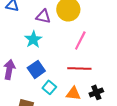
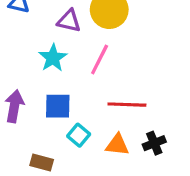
pink line: (80, 40) -> (100, 59), moved
blue square: (36, 69) -> (58, 106), turned 36

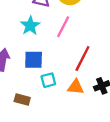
red line: (127, 105) -> (82, 59), turned -65
cyan square: (79, 135) -> (48, 80), turned 35

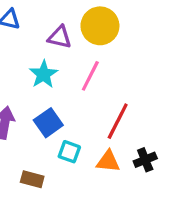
blue square: (34, 60) -> (48, 123), turned -36
cyan square: (48, 80) -> (69, 152), turned 35

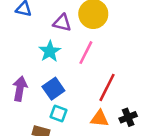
cyan square: (69, 152) -> (58, 114), moved

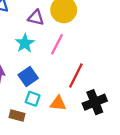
black cross: (128, 117) -> (95, 102), size x1.5
orange triangle: (100, 119) -> (58, 103), moved

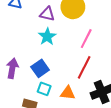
cyan star: (25, 43) -> (47, 37), moved
pink line: (57, 44) -> (86, 39), moved

